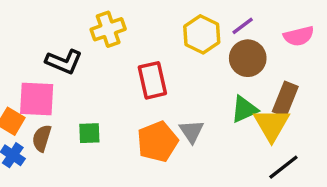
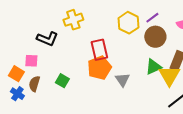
pink square: (37, 99) -> (31, 61), size x0.6
green square: (89, 133) -> (62, 81), turned 32
orange pentagon: (157, 142) -> (99, 68), moved

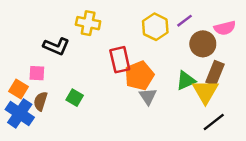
yellow cross: (73, 20) -> (88, 23), turned 30
brown circle: (155, 37) -> (203, 44), moved
orange pentagon: (99, 68) -> (139, 76), moved
blue cross: (17, 94) -> (20, 113), size x1.6

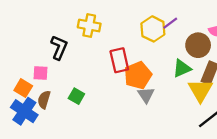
purple line: (185, 21) -> (170, 23), moved
black L-shape: (56, 46) -> (59, 47), turned -90
green triangle: (186, 80) -> (182, 68), moved

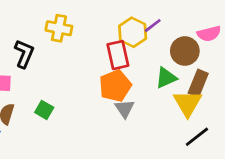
red rectangle: (119, 60) -> (118, 55), moved

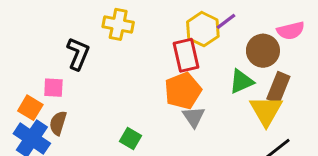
green square: (44, 110) -> (130, 138), moved

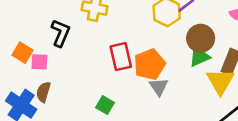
brown circle: (263, 51) -> (201, 38), moved
red rectangle: (186, 55) -> (121, 57), moved
orange square: (30, 108) -> (22, 53), moved

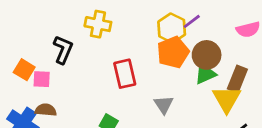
orange pentagon: (150, 64) -> (173, 52), moved
brown semicircle: (43, 92) -> (46, 110), turned 78

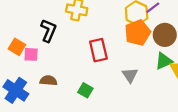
green triangle: (205, 74) -> (164, 61), moved
brown semicircle: (46, 110) -> (48, 81), moved

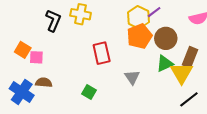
black L-shape: (48, 31) -> (53, 20), moved
brown semicircle: (48, 81) -> (44, 83), moved

